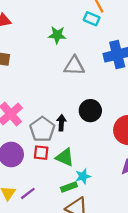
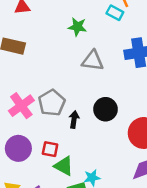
gray pentagon: (42, 129) -> (52, 103), moved
green triangle: (65, 157) -> (64, 166), moved

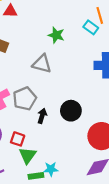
gray triangle: (93, 61) -> (42, 64), moved
green triangle: (64, 166) -> (28, 155), turned 30

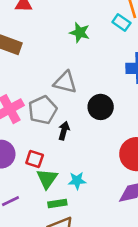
gray triangle: (42, 64) -> (65, 82), moved
black circle: (71, 111) -> (101, 107), moved
cyan star: (51, 169) -> (77, 181), moved

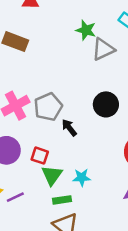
gray triangle: (65, 82) -> (103, 49), moved, turned -40
black arrow: (64, 131) -> (69, 128), turned -54

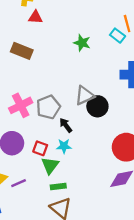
gray triangle: (103, 49) -> (85, 96), moved
cyan star: (82, 177) -> (64, 146), moved

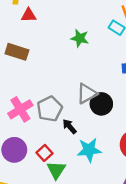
cyan star: (64, 146) -> (89, 150), moved, size x1.5
red square: (40, 148) -> (44, 153), turned 32

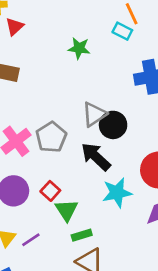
red triangle: (29, 15) -> (15, 27), turned -35
black arrow: (70, 126) -> (96, 157), moved, size x1.6
cyan star: (89, 150) -> (117, 193), moved

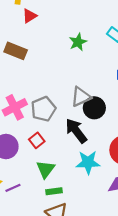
green star: (79, 48) -> (78, 42), turned 30
red square: (50, 191) -> (37, 140), moved

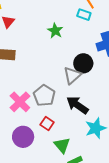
black circle: (94, 108) -> (83, 63), moved

